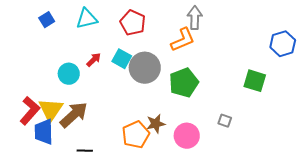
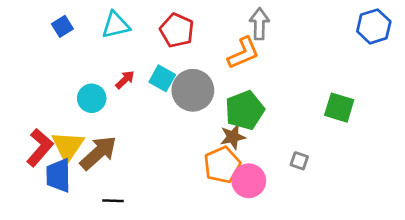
blue hexagon: (283, 44) -> (374, 26), moved
brown star: (156, 124) -> (233, 137), moved
orange pentagon: (136, 135) -> (222, 165), moved

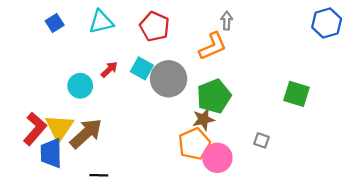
gray arrow: (259, 24) -> (227, 21), size x0.7

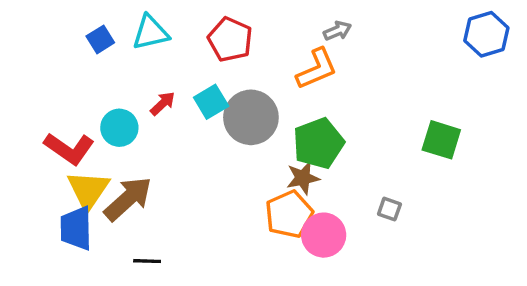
gray arrow: (227, 21) -> (337, 31), turned 66
blue square: (55, 23) -> (100, 39), moved
cyan square: (142, 68) -> (211, 102), turned 30
red L-shape: (35, 129) -> (69, 149), moved, turned 84

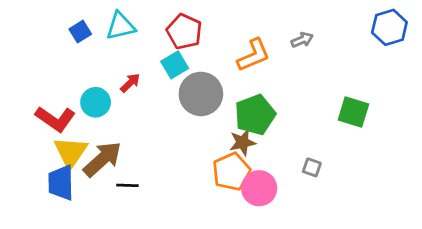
gray arrow: (337, 31) -> (302, 40), moved
cyan square: (211, 102) -> (175, 65), moved
black line: (147, 261) -> (127, 185), moved

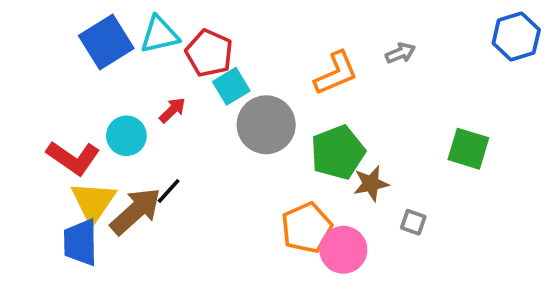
blue square: (80, 32) -> (106, 42), size x1.8
red pentagon: (184, 32) -> (209, 53), moved
brown star: (243, 142) -> (371, 184), moved
black line: (127, 185) -> (169, 191), moved, turned -50

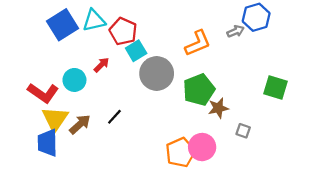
blue hexagon: (516, 37) -> (256, 17), moved
black line: (169, 191) -> (114, 117), moved
brown arrow: (136, 211) -> (80, 124), size x0.7
orange pentagon: (307, 228) -> (180, 152), moved

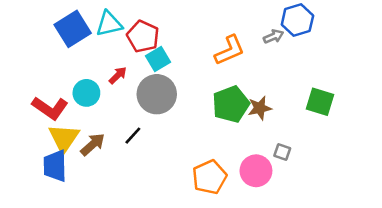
gray circle: (157, 73) -> (157, 94), moved
brown star: (218, 108) -> (260, 108), moved
pink circle: (202, 147) -> (256, 171), moved

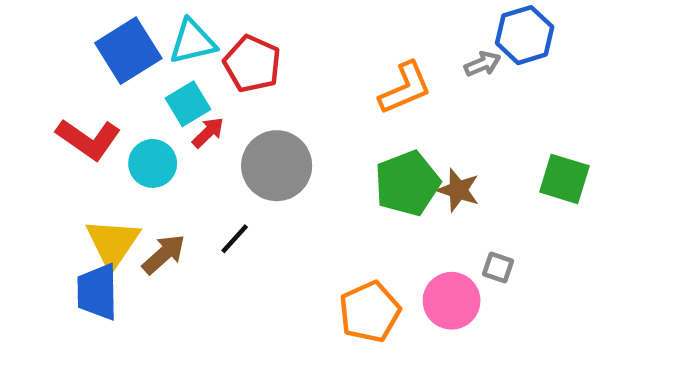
cyan square: (158, 59) -> (188, 104), moved
red L-shape: (50, 108) -> (88, 139), moved
brown star: (260, 108) -> (458, 190), turned 30

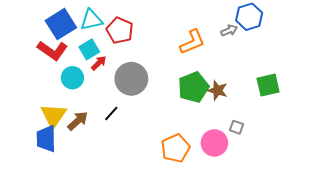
red L-shape: (88, 139) -> (52, 50), moved
green square: (564, 179) -> (268, 85), turned -30

